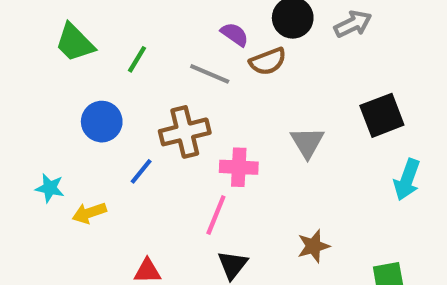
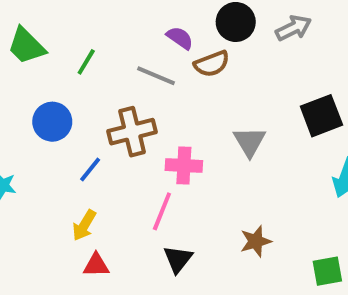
yellow arrow: (89, 213) -> (84, 225), moved, turned -40

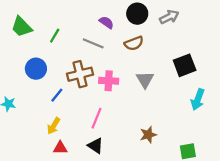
brown semicircle: (212, 64) -> (134, 43), moved
pink cross: (184, 166) -> (109, 81), moved
black triangle: (178, 259) -> (95, 146), moved, turned -35

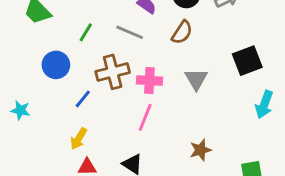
green line: (55, 36) -> (86, 32), moved
brown semicircle: (134, 43) -> (182, 32), turned -36
pink line: (97, 118) -> (145, 117), moved

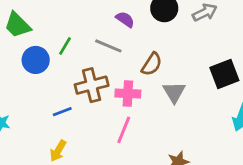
brown semicircle: (182, 32) -> (152, 64), moved
blue circle: (56, 65) -> (36, 60), moved
blue line: (83, 99) -> (62, 112), turned 30

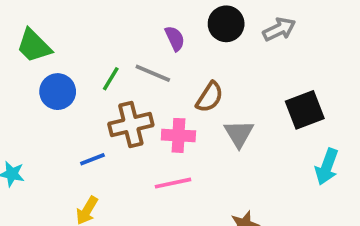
purple semicircle: (125, 19) -> (175, 38), turned 30
green line: (65, 46) -> (111, 79), moved
pink line: (124, 130) -> (173, 183), turned 56

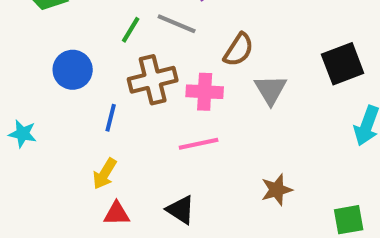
blue circle: (58, 92) -> (73, 70), moved
blue line: (92, 159) -> (111, 118), turned -55

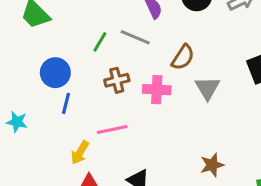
brown cross: (153, 80) -> (117, 80), size x0.7
blue line: (111, 118) -> (66, 103), moved
pink line: (199, 144) -> (112, 130), moved

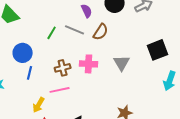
brown semicircle: (183, 57) -> (101, 32), moved
brown cross: (117, 80) -> (63, 68), moved

